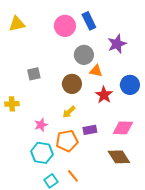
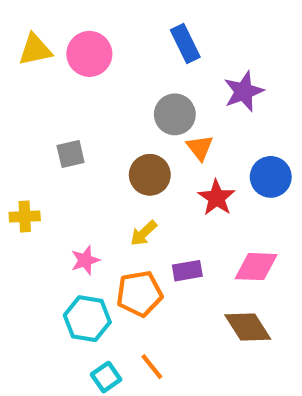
pink circle: (65, 26) -> (89, 54), moved
orange triangle: (96, 71) -> (200, 148), turned 40

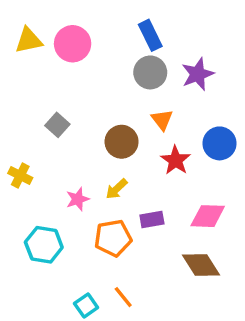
gray circle: (175, 114) -> (150, 72), moved
gray square: (71, 154) -> (57, 125), turned -35
yellow cross: (25, 217) -> (20, 175), turned 30
pink star: (85, 260) -> (78, 199), moved
cyan hexagon: (87, 319) -> (44, 245), moved

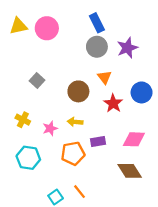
yellow cross: (20, 175) -> (23, 120), moved
yellow arrow: (116, 189) -> (75, 122), turned 48

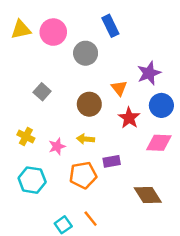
gray circle: (97, 47) -> (86, 53), moved
purple star: (127, 48) -> (149, 73), moved
pink diamond: (134, 139) -> (159, 143), moved

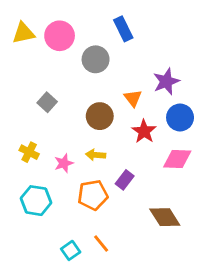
purple rectangle: (112, 161) -> (125, 180), turned -42

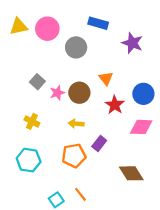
blue rectangle: (123, 29) -> (98, 23), turned -48
purple star: (166, 81) -> (132, 43), moved, turned -30
yellow cross: (29, 152) -> (32, 121), moved
pink star: (64, 163) -> (57, 93), moved

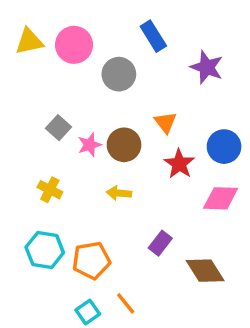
blue rectangle: (98, 23) -> (153, 36), turned 42
purple rectangle: (99, 144) -> (160, 243), moved
orange pentagon: (74, 156) -> (91, 260), moved

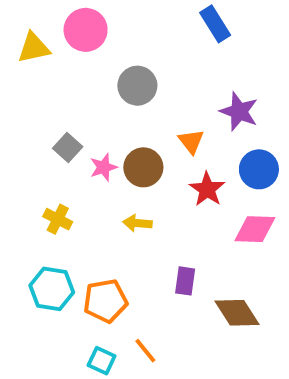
blue rectangle: (153, 36) -> (215, 24), moved
pink circle: (74, 45) -> (86, 30), moved
purple star: (207, 67) -> (239, 112), moved
purple rectangle: (160, 243) -> (185, 281), turned -30
cyan square: (88, 312) -> (102, 361), turned -30

